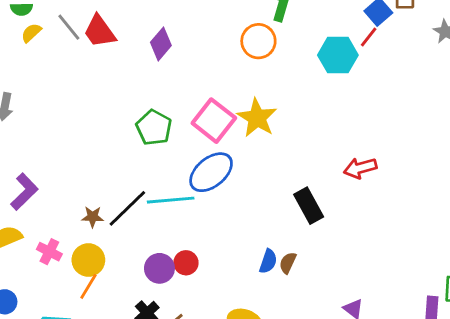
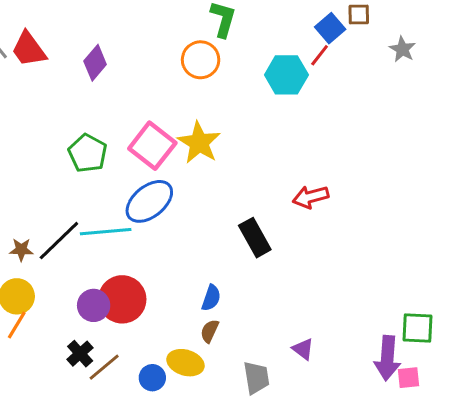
red circle: (186, 263) -> (122, 299), size x1.8
brown semicircle: (288, 263) -> (210, 331), moved

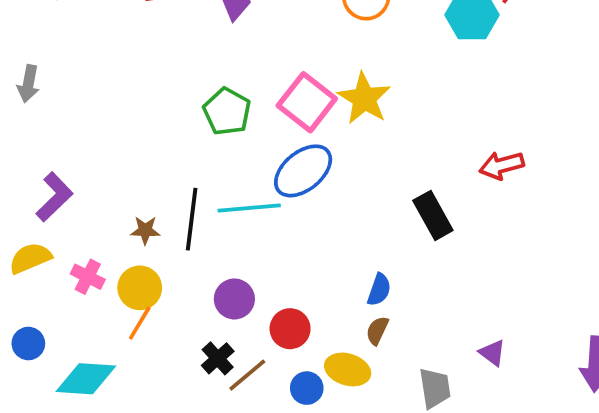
black line: (59, 241) -> (192, 219), turned -39
red circle: (122, 299) -> (290, 329), moved, size x0.7

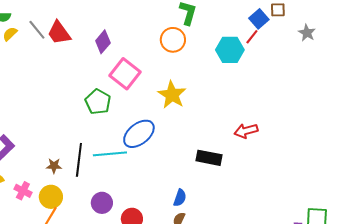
pink square: (307, 102) -> (125, 74), moved
black rectangle: (433, 215) -> (209, 158), turned -50

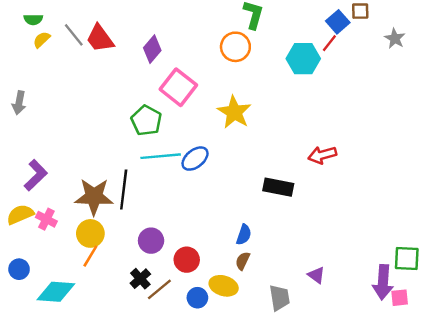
blue ellipse: (139, 134) -> (195, 159), size x0.7
cyan line: (110, 154) -> (161, 156), moved
brown star: (54, 166) -> (94, 197), size x2.0
pink cross: (23, 191) -> (46, 219), moved

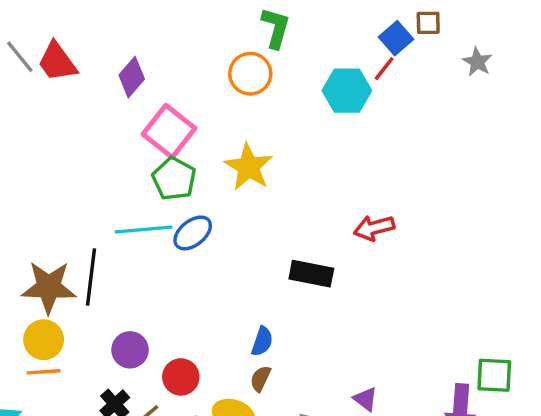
green pentagon: (146, 121) -> (174, 179), moved
orange line: (90, 256) -> (44, 372), turned 55

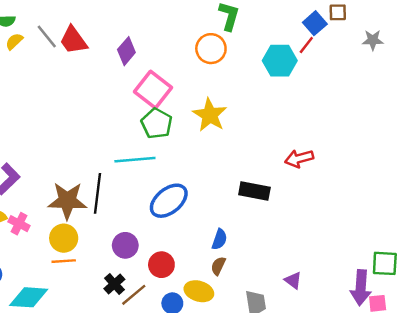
gray star: (477, 62) -> (373, 40), turned -30
blue ellipse: (193, 233) -> (169, 201), moved, size x1.4

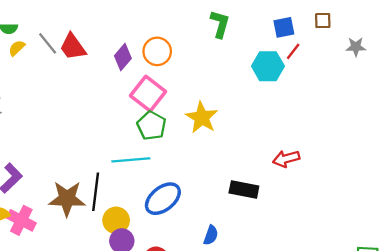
blue square: (315, 23) -> (284, 27), moved, turned 30
orange circle: (211, 49) -> (157, 51), moved
pink cross: (19, 224) -> (21, 220), size x1.4
yellow circle: (64, 238) -> (116, 220), moved

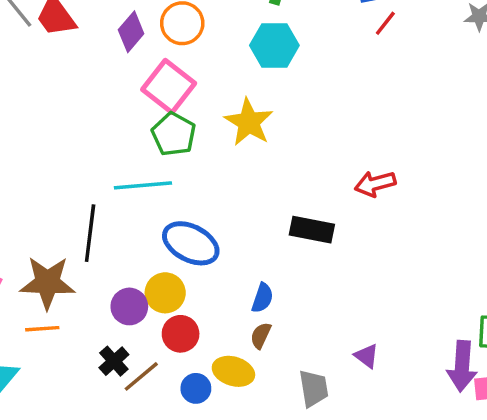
cyan hexagon: (268, 66) -> (274, 45), moved
brown star: (67, 199) -> (47, 283), moved
blue ellipse: (163, 199) -> (191, 243), turned 66
yellow circle: (116, 220) -> (165, 293), moved

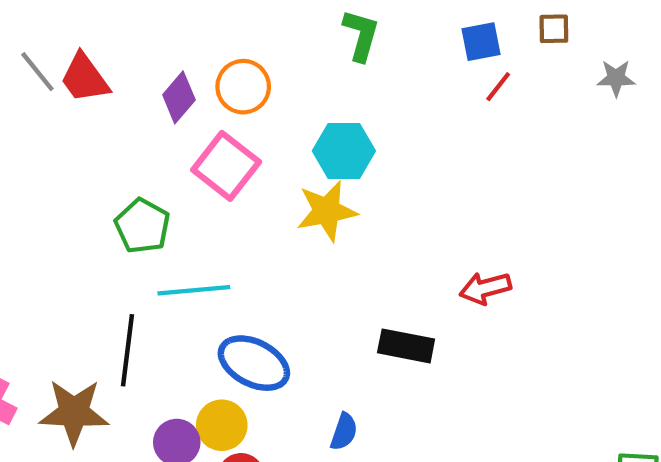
cyan hexagon: (274, 45) -> (344, 151), moved
yellow star: (249, 122) -> (327, 211), turned 30
green pentagon: (174, 134) -> (142, 226), moved

